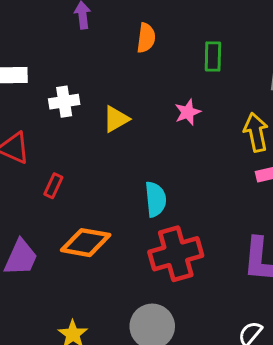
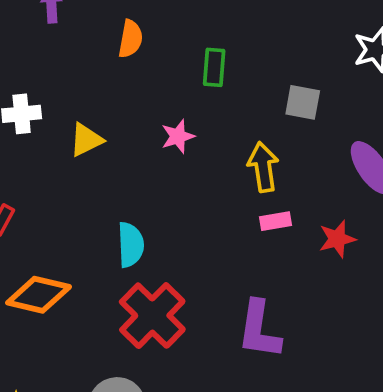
red cross: (176, 254) -> (152, 316), turned -33

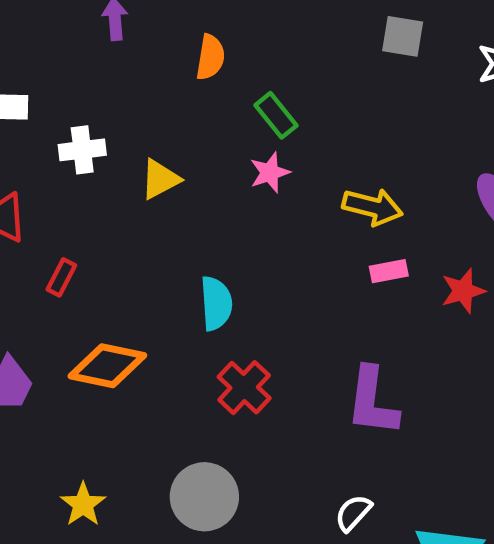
green rectangle: (214, 67) -> (276, 115), moved, turned -42
gray square: (303, 102) -> (403, 36), moved
yellow arrow: (263, 167) -> (373, 207), turned 114
red cross: (152, 316) -> (244, 388), size x0.7

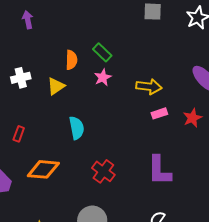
orange semicircle: (210, 57) -> (71, 60), moved
cyan semicircle: (216, 303) -> (77, 128), moved

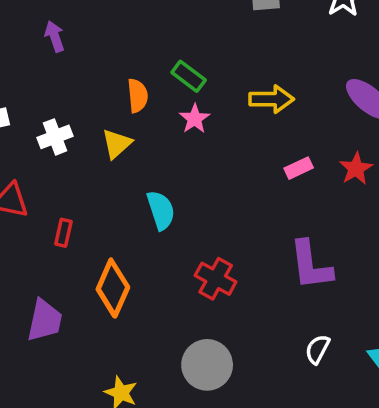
yellow arrow: (149, 87) -> (272, 99), moved
orange diamond: (43, 169) -> (113, 288), turned -64

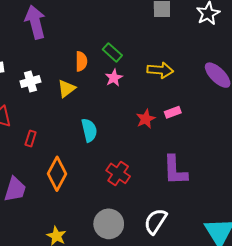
purple arrow: (55, 36) -> (35, 22), size x1.8
red star: (356, 169) -> (146, 119), moved
white semicircle: (318, 349) -> (155, 221), moved, size x1.5

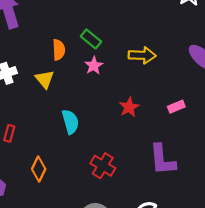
yellow triangle: (67, 89) -> (45, 79), turned -30
pink rectangle: (173, 112) -> (176, 107), moved
orange diamond: (57, 174) -> (39, 169), size x0.7

